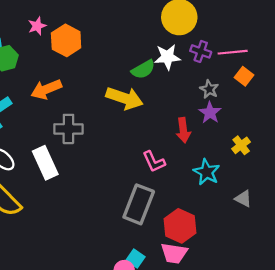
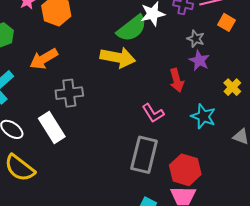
green semicircle: (143, 69) -> (132, 28), size x1.4

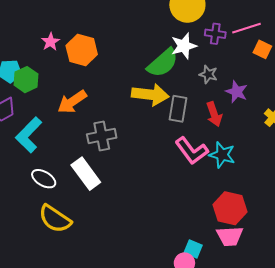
gray star: (196, 39) -> (208, 74), moved
pink L-shape: (153, 113) -> (192, 151), size x1.4
cyan star: (203, 116) -> (222, 155), moved
gray rectangle: (144, 155) -> (178, 109), moved, size x0.7

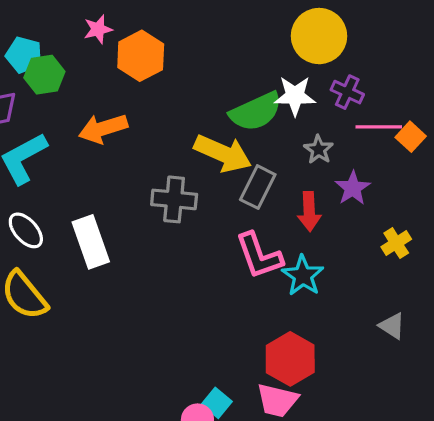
pink line: (247, 28) -> (379, 127), moved
gray cross: (102, 136) -> (174, 199), moved

